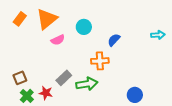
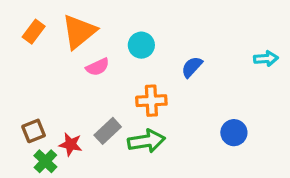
orange cross: (100, 61) -> (151, 101), moved
red star: (46, 93) -> (71, 144), moved
blue circle: (135, 95) -> (234, 133), moved

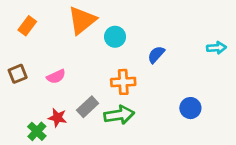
orange triangle: (79, 32) -> (82, 20), moved
pink semicircle: (98, 67) -> (56, 77), moved
brown square: (34, 131) -> (18, 74), moved

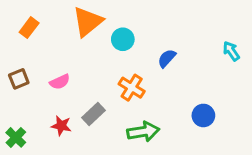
cyan arrow: (216, 48) -> (231, 51), turned -120
orange cross: (123, 82) -> (132, 88), turned 35
green arrow: (119, 115) -> (143, 132), moved
green cross: (37, 131) -> (16, 137), moved

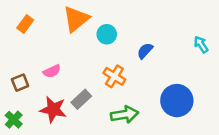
brown square: (19, 79) -> (20, 83), moved
blue circle: (203, 115) -> (177, 101), size x1.6
red star: (61, 126) -> (53, 109), size x1.5

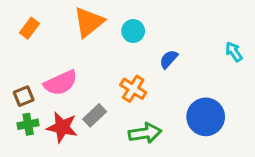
cyan circle: (107, 34) -> (133, 31), moved
pink semicircle: (52, 71) -> (61, 83), size x1.6
green cross: (14, 120) -> (28, 124), moved, turned 36

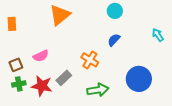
orange rectangle: (30, 28) -> (12, 24), moved, turned -40
cyan circle: (133, 31) -> (115, 11), moved
pink semicircle: (61, 83) -> (41, 56), size x0.7

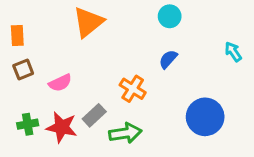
brown square: (16, 65) -> (23, 70), moved
green arrow: (98, 90) -> (125, 133), moved

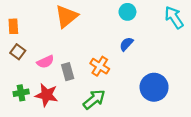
cyan arrow: (233, 52) -> (174, 17), moved, size x1.5
brown square: (23, 70) -> (18, 52), turned -32
gray rectangle: (94, 115) -> (68, 72), moved, turned -63
green arrow: (125, 133) -> (94, 99), turned -30

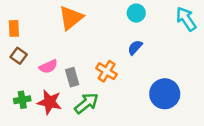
green arrow: (94, 99) -> (86, 103), moved

